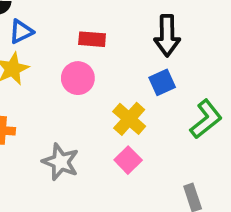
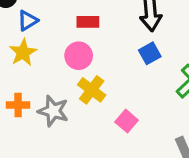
yellow cross: (129, 119) -> (92, 90), moved
gray star: (61, 162) -> (53, 111), moved

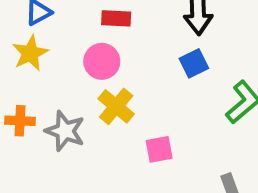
pink square: (127, 121) -> (159, 149), turned 35

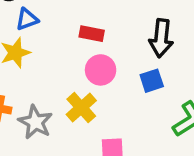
pink circle: (102, 61) -> (101, 70), moved

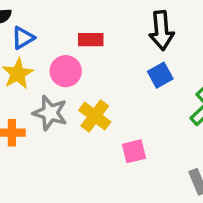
pink circle: (101, 70) -> (66, 71), moved
gray star: (35, 122) -> (50, 113), moved

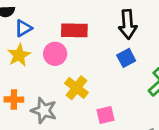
red rectangle: (91, 40) -> (74, 30), size x1.4
gray star: (50, 113) -> (44, 110), moved

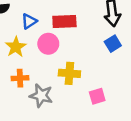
blue triangle: (23, 28) -> (29, 21), moved
yellow cross: (76, 88) -> (69, 73), turned -30
orange cross: (14, 100) -> (20, 78), moved

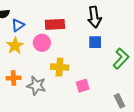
blue triangle: (29, 21) -> (18, 25), moved
blue square: (113, 44) -> (95, 42), turned 32
orange cross: (20, 78) -> (13, 78), moved

